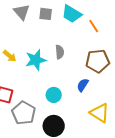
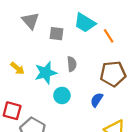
gray square: (46, 14) -> (57, 34), moved
cyan circle: (54, 95) -> (62, 95), moved

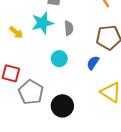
cyan star: (46, 73) -> (42, 23), moved

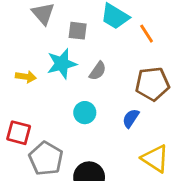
gray semicircle: (69, 28) -> (98, 71), turned 40
yellow arrow: (16, 32) -> (26, 77), turned -32

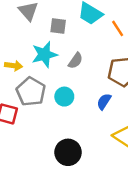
gray pentagon: (46, 159) -> (31, 92), moved

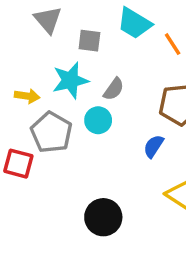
cyan circle: (64, 97) -> (98, 120), moved

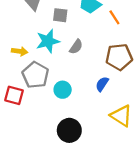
cyan circle: (98, 120) -> (63, 90), moved

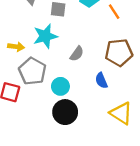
gray semicircle: (76, 47) -> (77, 54), moved
blue semicircle: (102, 84) -> (101, 81), turned -56
black circle: (69, 130) -> (65, 112), moved

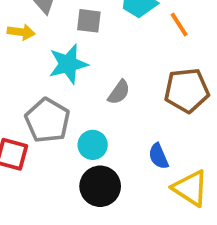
yellow arrow: (16, 47) -> (21, 32), moved
blue semicircle: (101, 81) -> (158, 156), moved

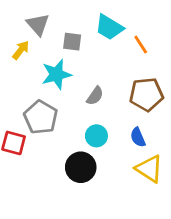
yellow arrow: (21, 32) -> (21, 50), turned -60
cyan circle: (93, 145) -> (96, 136), moved
blue semicircle: (158, 156) -> (138, 137), moved

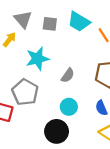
gray square: (72, 42) -> (50, 24), moved

